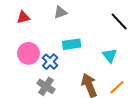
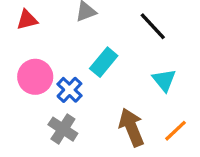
black line: (119, 21) -> (153, 26), moved
cyan rectangle: (72, 44) -> (104, 62), turned -42

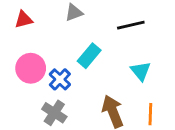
black line: (153, 26) -> (131, 25), turned -60
orange line: (176, 131) -> (150, 114), turned -45

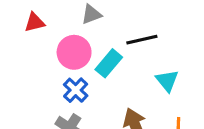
black line: (131, 25) -> (142, 40), moved
pink circle: (31, 68) -> (74, 52), moved

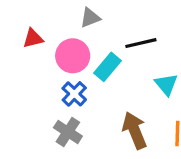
red triangle: (35, 22) -> (33, 38), moved

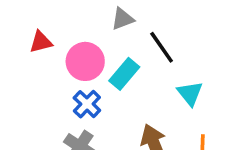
gray triangle: (90, 18) -> (122, 19), moved
black line: (141, 43) -> (162, 47), turned 68

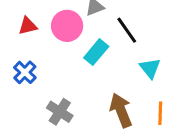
pink circle: (85, 61) -> (67, 26), moved
blue cross: (87, 104) -> (25, 72), moved

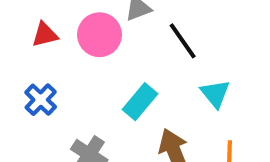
cyan rectangle: (96, 52) -> (140, 102), moved

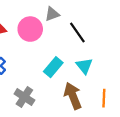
cyan triangle: (215, 94) -> (84, 66), moved

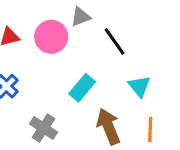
cyan triangle: (84, 66) -> (139, 86), moved

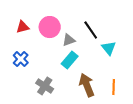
gray triangle: (81, 17) -> (69, 40), moved
cyan triangle: (139, 86) -> (109, 48), moved

